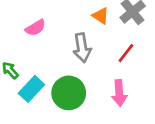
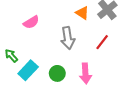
green circle: (69, 93) -> (57, 73), size x0.6
pink arrow: (119, 93) -> (85, 73), moved

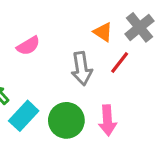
red line: (102, 42) -> (120, 62), moved
green circle: (57, 73) -> (66, 120), size x1.5

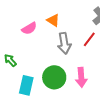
orange triangle: (103, 32) -> (53, 20), moved
cyan rectangle: (24, 116) -> (26, 85), moved, turned -30

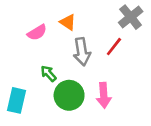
green arrow: (10, 60) -> (49, 73), moved
cyan rectangle: (26, 85) -> (16, 100), moved

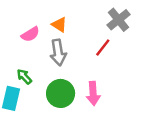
gray arrow: (82, 52) -> (58, 52), moved
green arrow: (49, 73) -> (24, 77), moved

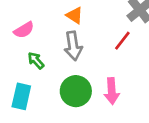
pink semicircle: (30, 34) -> (24, 30), moved
green arrow: (24, 77) -> (36, 61), moved

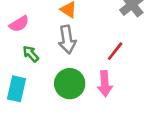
red line: (122, 41) -> (115, 51), moved

